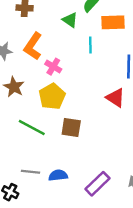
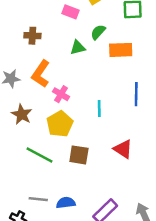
green triangle: (70, 20) -> (78, 48), turned -49
cyan line: (90, 45) -> (99, 108), moved
red triangle: (115, 98) -> (123, 149), moved

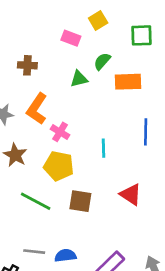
yellow pentagon: (60, 124) -> (59, 166), turned -30

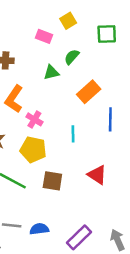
orange rectangle: (128, 82) -> (89, 92), moved, turned -40

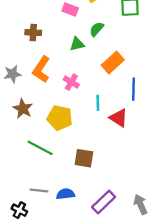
pink cross: (34, 119) -> (71, 82), moved
red triangle: (97, 175) -> (119, 118), moved
brown square: (52, 181) -> (84, 158), moved

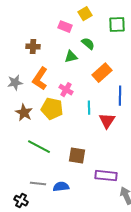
green semicircle: (97, 29) -> (88, 44), turned 88
yellow pentagon: (60, 118) -> (52, 109), moved
red triangle: (119, 118) -> (107, 121), turned 30
purple rectangle: (104, 202) -> (106, 176), moved, turned 50

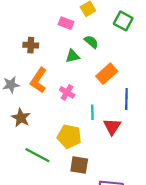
green square: (117, 25) -> (123, 21), turned 30
yellow pentagon: (52, 109) -> (69, 136), moved

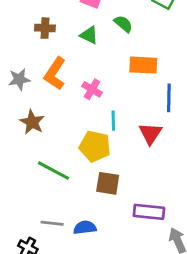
green triangle: (73, 56) -> (89, 35), moved, turned 40
orange rectangle: (107, 74) -> (143, 65), turned 45
cyan line: (92, 112) -> (113, 121), moved

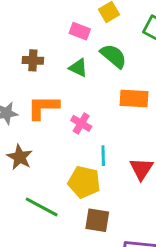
green semicircle: (123, 24) -> (113, 56), size x1.4
orange L-shape: (55, 74) -> (43, 107), turned 56

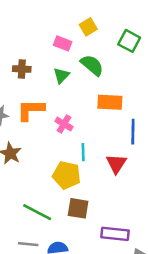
green triangle: (78, 68) -> (61, 75), turned 48
green line: (42, 207) -> (37, 212), moved

